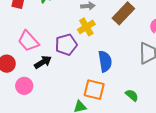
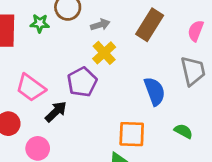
blue semicircle: (105, 61) -> (155, 91), moved

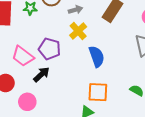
purple pentagon: (82, 82) -> (50, 49), moved, turned -30
blue semicircle: (155, 91) -> (97, 56), moved

